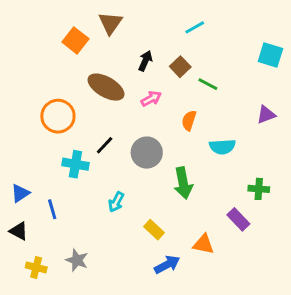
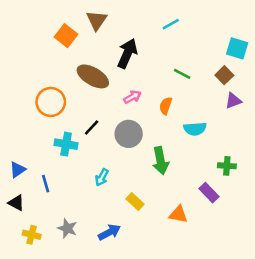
black arrow: (145, 61) -> (127, 53), size x1.6
brown square: (180, 67) -> (224, 75), moved
pink arrow: (151, 99) -> (132, 97), moved
blue arrow: (167, 265) -> (109, 232), moved

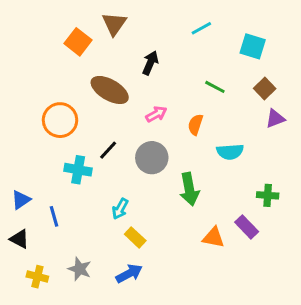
cyan square: (237, 48) -> (253, 46), moved
black arrow: (127, 53) -> (150, 63), size x0.7
yellow rectangle: (135, 202) -> (135, 237), moved
orange triangle: (178, 214) -> (213, 237), moved

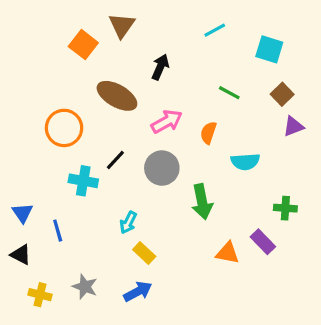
pink arrow: (156, 114) -> (167, 122), size x1.4
blue triangle: (21, 200) -> (22, 213), turned -30

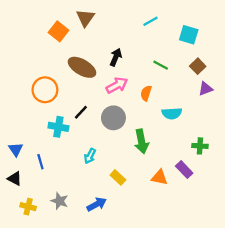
black arrow: (160, 67) -> (116, 57), moved
yellow rectangle: (144, 253) -> (118, 177), moved

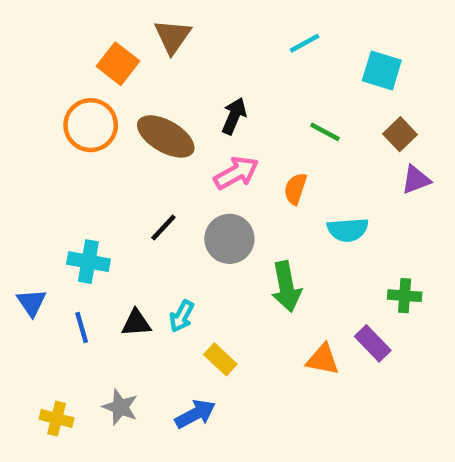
orange circle: (45, 90) -> (91, 125), moved
cyan cross: (58, 127) -> (88, 262), moved
yellow rectangle: (118, 177) -> (220, 359), moved
black triangle: (15, 179) -> (136, 323), moved, turned -32

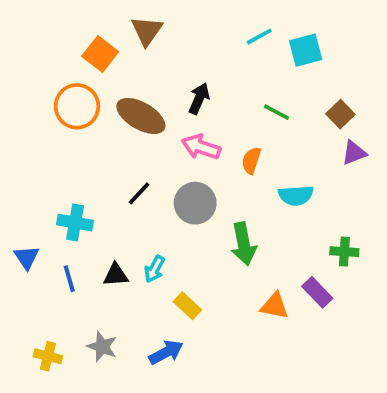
cyan square: (382, 71) -> (306, 50), moved, turned -32
pink arrow: (236, 173) -> (201, 147), turned -132

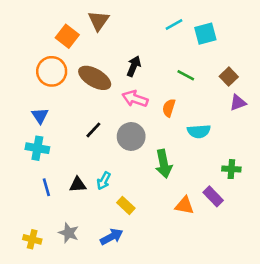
cyan cross: (75, 223) -> (37, 148), moved
blue triangle: (27, 257) -> (40, 116), moved

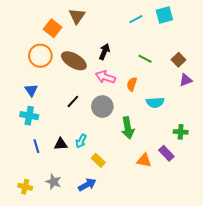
cyan square: (205, 34) -> (164, 15), moved

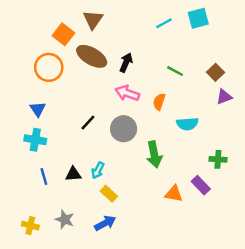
brown ellipse: (74, 61) -> (92, 56), moved
yellow rectangle: (98, 160) -> (109, 194), moved

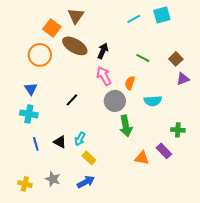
pink arrow: (127, 93) -> (104, 76), turned 42
gray circle: (124, 129) -> (115, 101), moved
black triangle: (73, 174) -> (60, 142), turned 32

